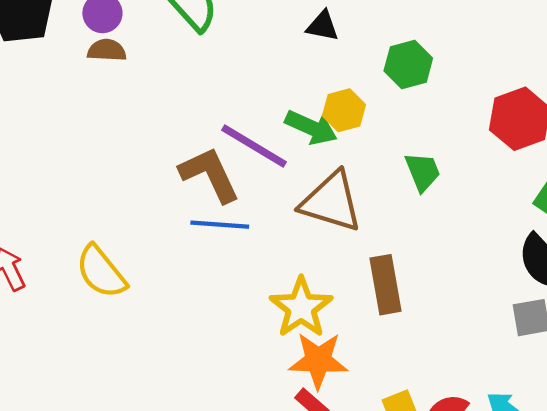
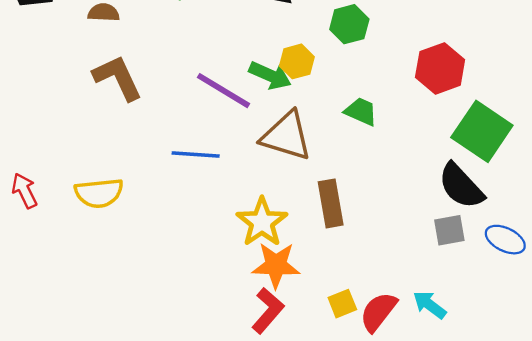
green trapezoid: (423, 172) -> (361, 111), turned -44
brown L-shape: (210, 175) -> (118, 78), moved
yellow semicircle: (101, 272) -> (99, 193), turned -57

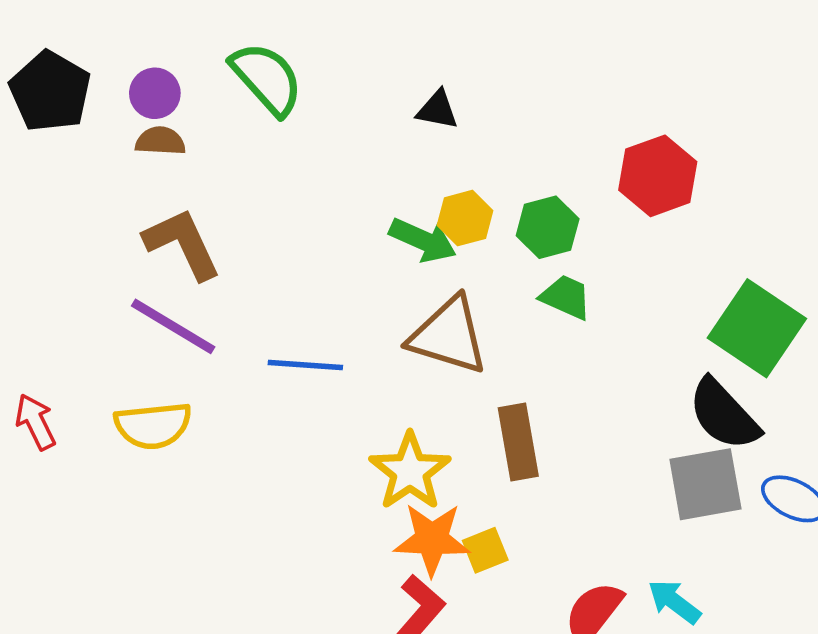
green hexagon: (349, 24) -> (548, 227), moved
red hexagon: (440, 68) -> (658, 176), moved
purple line: (224, 91) -> (173, 326), moved
gray square: (449, 230) -> (705, 484), size x1.5
yellow square: (342, 304) -> (485, 550), moved

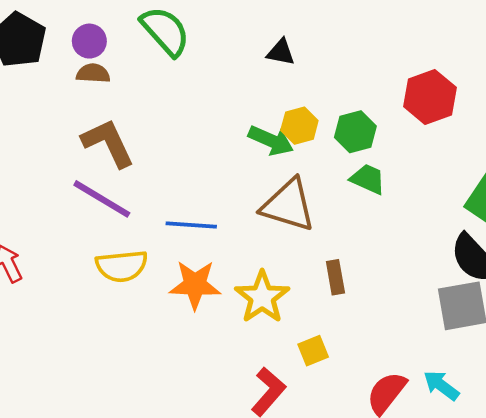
yellow semicircle: (153, 425) -> (122, 266), moved
brown rectangle: (518, 442) -> (335, 277), size x0.7
orange star: (432, 539) -> (195, 285), moved

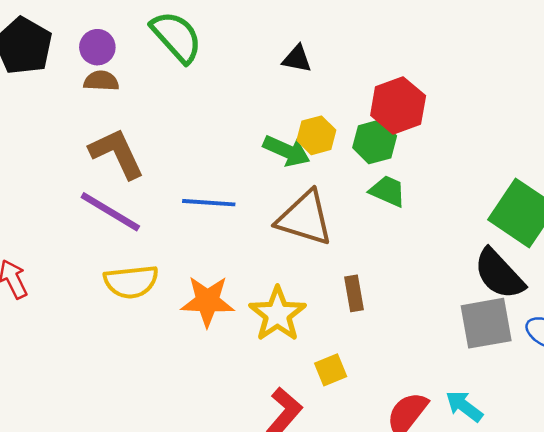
red hexagon: (430, 97) -> (398, 105), moved
blue line: (191, 225) -> (209, 203), moved

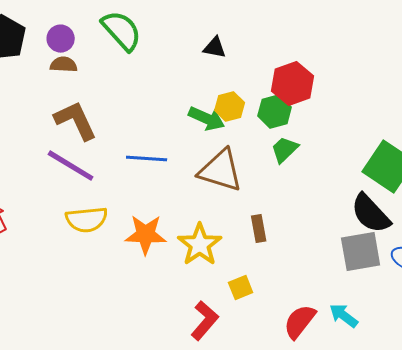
green trapezoid: (388, 191) -> (285, 150), turned -68

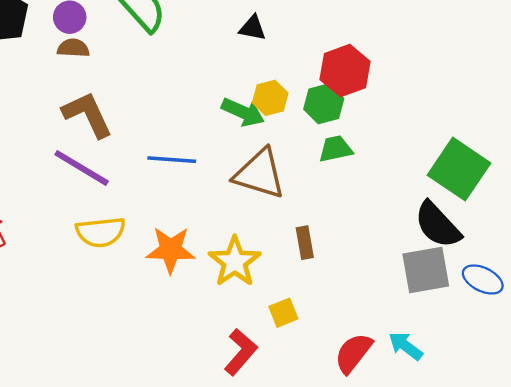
green trapezoid: (285, 150) -> (336, 149), turned 32

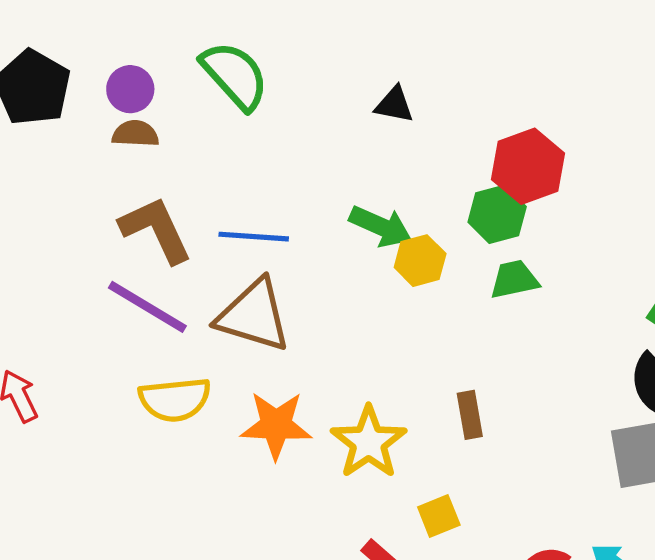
yellow hexagon: (270, 98) -> (420, 261), moved
blue line: (172, 160) -> (254, 237), moved
brown triangle: (260, 174) -> (254, 315), moved

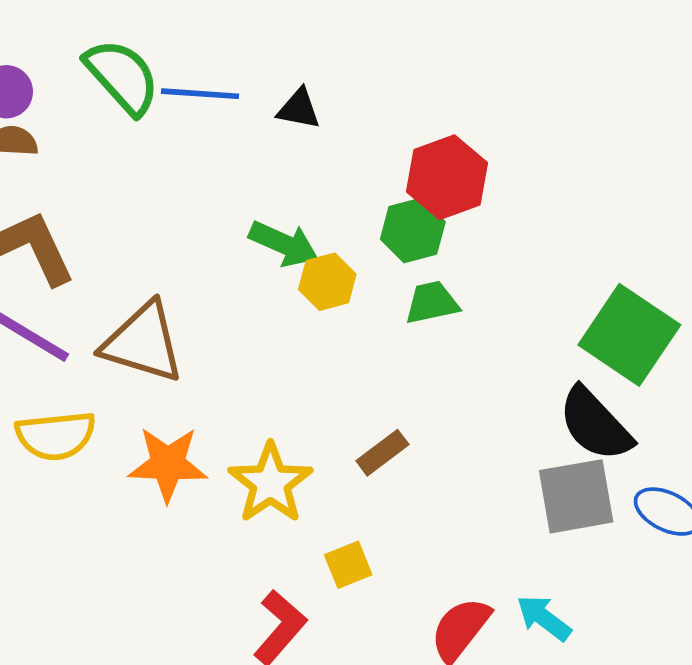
blue line: (254, 237) -> (200, 94), moved
brown rectangle: (470, 415) -> (382, 453), turned 63

